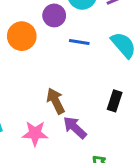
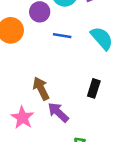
pink star: (35, 133) -> (22, 118), turned 30

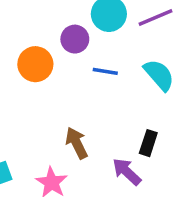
purple arrow: (58, 112) -> (127, 172), moved

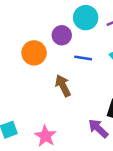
brown arrow: (77, 143) -> (63, 86), moved

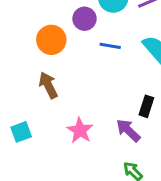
brown arrow: (63, 86) -> (48, 85), moved
pink star: (45, 136) -> (80, 130), moved

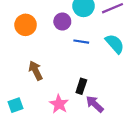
orange circle: (51, 40) -> (26, 25), moved
black rectangle: (146, 106) -> (81, 86), moved

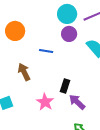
purple circle: (62, 22) -> (69, 34), moved
blue line: (81, 42) -> (46, 51), moved

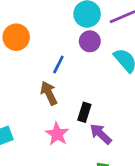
blue line: (46, 51) -> (58, 64), turned -72
brown arrow: (24, 72) -> (49, 93), moved

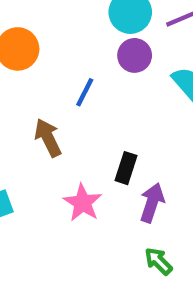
brown arrow: (49, 93) -> (48, 138), moved
purple arrow: (101, 134) -> (152, 203), turned 65

